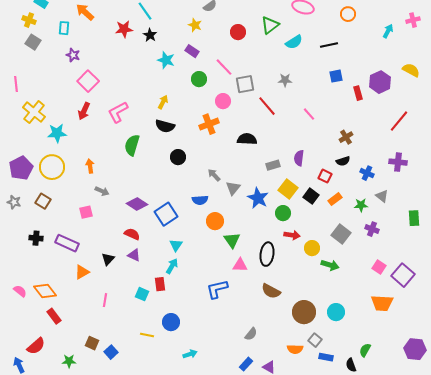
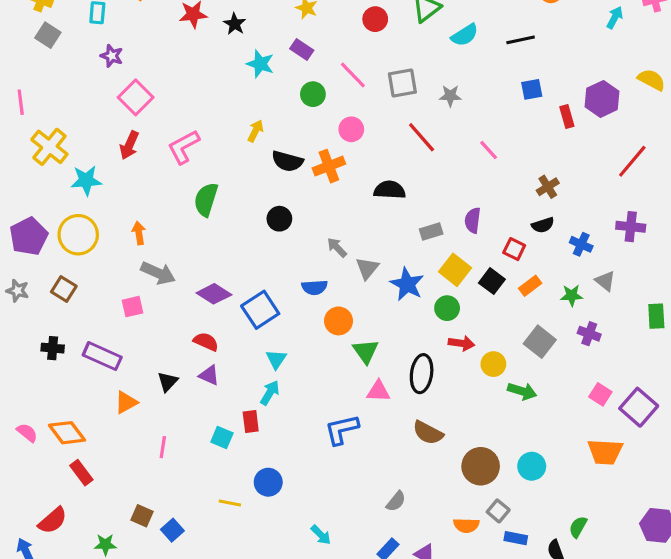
gray square: (245, 84) -> (402, 83), moved
black semicircle: (165, 126) -> (287, 161), moved
gray arrow: (102, 191) -> (158, 273), size x1.5
cyan arrow: (190, 354) -> (321, 535), moved, turned 64

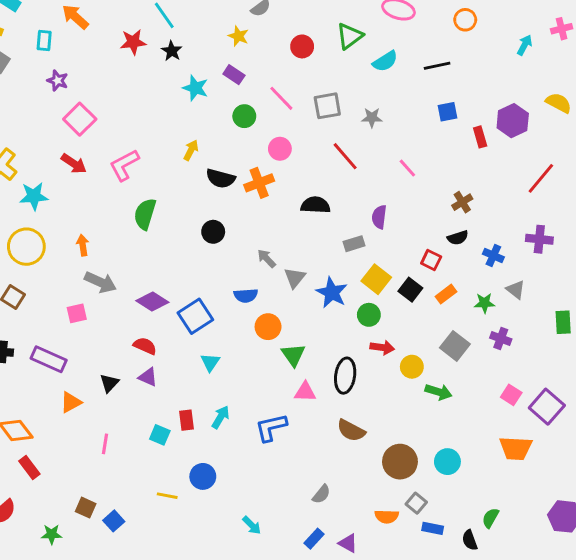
red arrow: (129, 145) -> (74, 164), turned -80
purple semicircle: (473, 220) -> (379, 217), moved
cyan arrow: (270, 393) -> (221, 417), moved

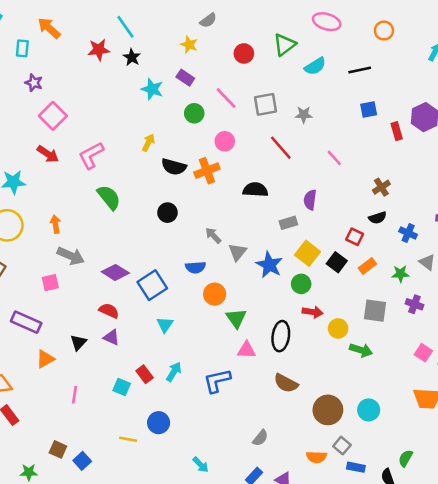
green semicircle: (145, 214) -> (109, 197), turned 124
gray square: (455, 346) -> (375, 311), turned -30
red rectangle: (186, 420) -> (145, 374), turned -30

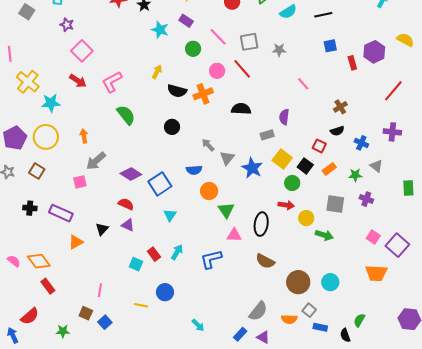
red line: (281, 148) -> (242, 69), moved
gray arrow: (71, 256) -> (96, 161), turned 115
green circle: (301, 284) -> (292, 183), moved
pink line: (75, 395) -> (100, 290), moved
gray semicircle: (260, 438) -> (258, 311), moved, size x1.5

